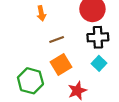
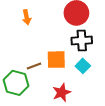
brown line: (57, 39) -> (34, 66), moved
orange square: (61, 64) -> (56, 60), moved, turned 30

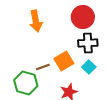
orange arrow: (27, 17) -> (36, 21), size x1.5
orange square: (56, 60) -> (64, 61), turned -30

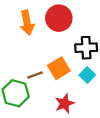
red circle: (83, 17) -> (59, 18), moved

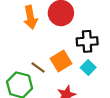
brown line: (35, 75) -> (38, 68), turned 56

